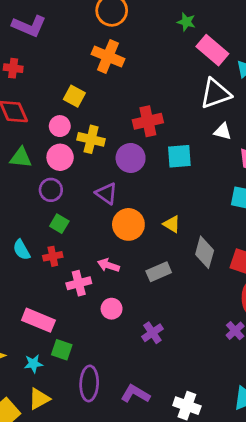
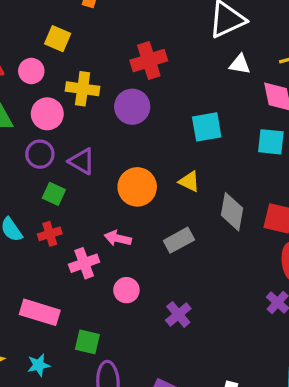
pink circle: (60, 126) -> (31, 71), moved
cyan square: (179, 156) -> (207, 127), moved
purple triangle: (106, 193) -> (82, 161), moved
green square: (62, 350) -> (87, 342), moved

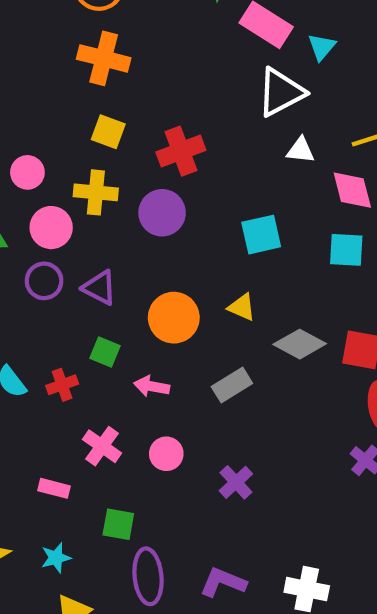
yellow square: (58, 39) -> (108, 132), moved
green square: (54, 194) -> (105, 352), moved
gray diamond: (232, 212) -> (300, 344), turned -69
pink cross: (84, 263) -> (102, 446), moved, turned -32
pink rectangle: (40, 312) -> (54, 488), size x0.6

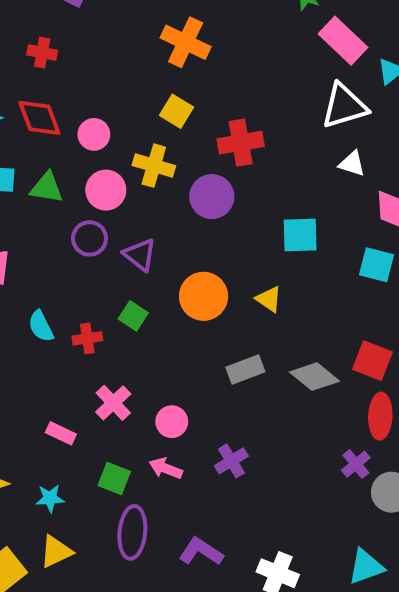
gray diamond: (300, 344) -> (315, 377), moved
pink arrow: (152, 386) -> (166, 468), moved

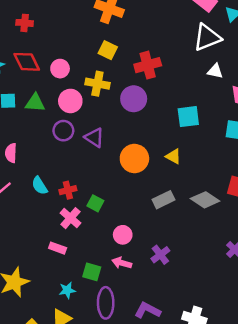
green square: (133, 316) -> (95, 203), moved
pink cross: (113, 403) -> (71, 218), moved
cyan star: (50, 498) -> (67, 290), moved

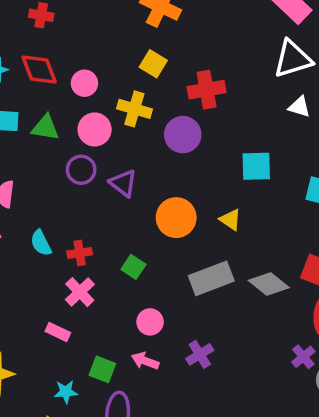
gray rectangle: (164, 200) -> (211, 278), size x1.4
green square: (95, 203) -> (133, 267), moved

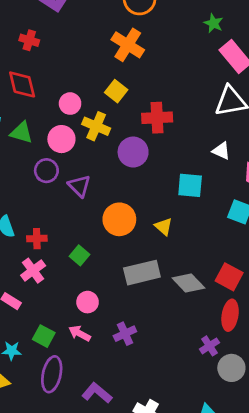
pink circle: (84, 83) -> (70, 104), moved
white triangle: (299, 107) -> (221, 151), moved

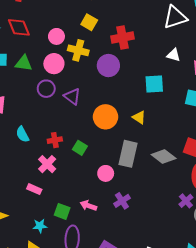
red cross: (37, 239) -> (55, 140), moved
gray rectangle: (142, 273) -> (128, 154), turned -55
pink circle: (88, 302) -> (106, 173), moved

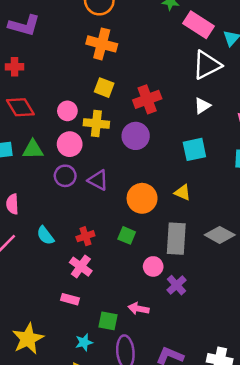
white triangle: (174, 55) -> (202, 106), moved, turned -40
green square: (80, 148) -> (127, 235), moved
purple cross: (122, 201) -> (177, 285), moved

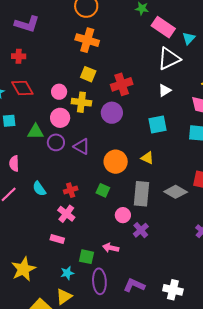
green triangle: (33, 149) -> (36, 132), moved

